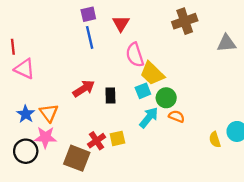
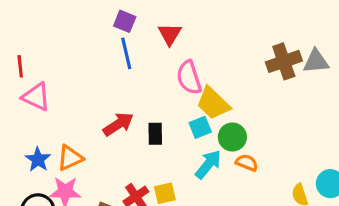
purple square: (88, 14) -> (125, 21), turned 35
brown cross: (185, 21) -> (284, 61), moved
orange triangle: (49, 113) -> (70, 158), turned 42

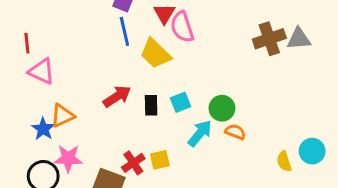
pink semicircle: (189, 78) -> (182, 27), moved
yellow trapezoid: (213, 103) -> (155, 54), moved
cyan square: (200, 127) -> (181, 102), moved
orange triangle: (70, 158) -> (62, 116), moved

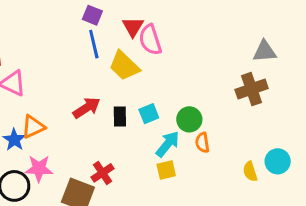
brown cross: (269, 39) -> (252, 89), moved
orange semicircle: (235, 132) -> (202, 143), turned -120
yellow square: (160, 160) -> (166, 170), moved

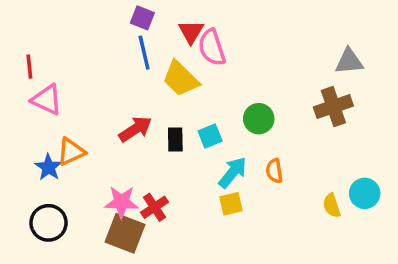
green circle: (189, 119) -> (259, 119), moved
pink star: (39, 169) -> (121, 202), moved

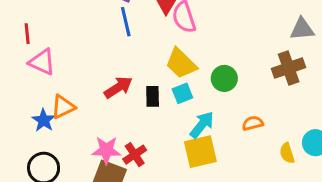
yellow trapezoid: (181, 79) -> (181, 63), moved
orange semicircle: (274, 171) -> (253, 123), moved, turned 84
yellow square: (231, 204) -> (200, 152), size x1.6

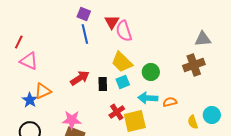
red line: (27, 34) -> (19, 42), turned 32
cyan arrow: (202, 125) -> (148, 98), moved, turned -126
red cross: (135, 155) -> (117, 112), moved

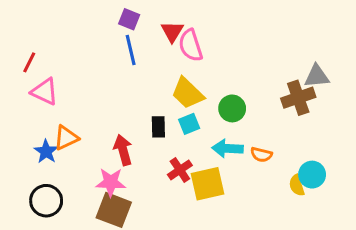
gray triangle: (203, 39) -> (317, 76), moved
red arrow: (80, 78) -> (123, 150), moved, turned -72
orange semicircle: (170, 102) -> (261, 155), turned -152
cyan circle: (212, 115) -> (312, 175), moved

